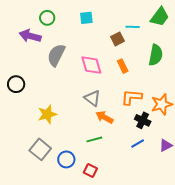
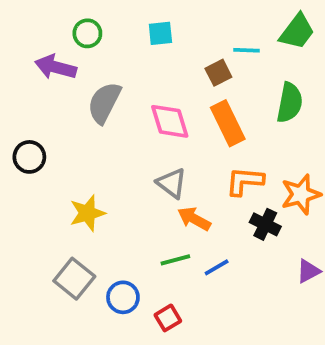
orange rectangle: (123, 66) -> (228, 123), size x1.6
blue line: (138, 143) -> (217, 267), moved
red square: (90, 171) -> (168, 318), turned 32

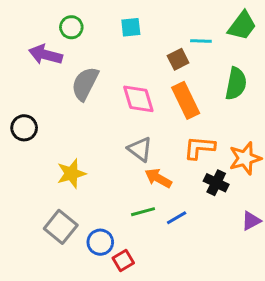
red square: (168, 318) -> (123, 260), moved

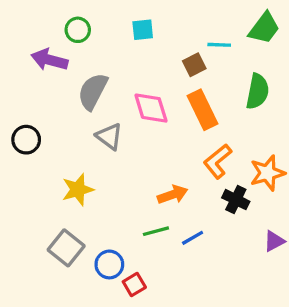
orange L-shape: (199, 148) -> (218, 161), turned -44
gray triangle: (140, 149) -> (109, 136), moved
orange arrow: (158, 178) -> (173, 195), turned 132

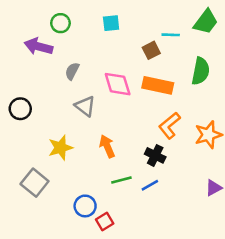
gray semicircle: (93, 91) -> (72, 71), size x0.6
orange rectangle: (203, 110) -> (158, 85), turned -52
orange arrow: (173, 195) -> (107, 146), moved, turned -95
black cross: (236, 200) -> (155, 155), moved
gray square: (66, 248) -> (35, 183), moved

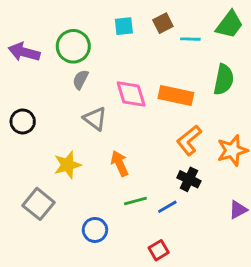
green circle: (60, 23) -> (73, 46), moved, size x1.5
purple arrow: (38, 46) -> (24, 52), moved
brown square: (151, 50) -> (163, 23), moved
black cross: (155, 155) -> (189, 179), moved
red square: (105, 222) -> (159, 250), moved

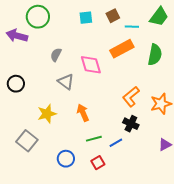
green circle: (73, 46) -> (38, 17), moved
orange rectangle: (176, 95) -> (122, 49), moved, turned -40
red square: (159, 250) -> (98, 163), moved

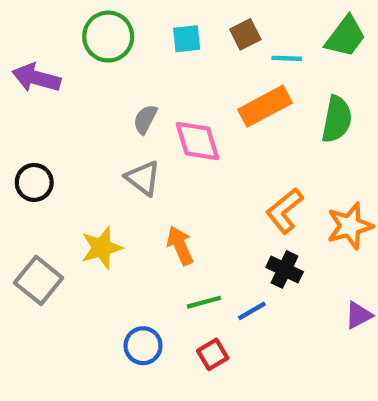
green circle: (38, 17) -> (108, 37), moved
gray semicircle: (56, 55) -> (145, 119), moved
gray square: (27, 141) -> (39, 280), moved

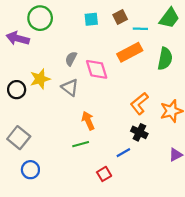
green circle: (108, 37) -> (40, 18), moved
yellow star: (102, 248) -> (40, 79), moved
green line: (204, 302) -> (81, 144), moved
blue circle: (143, 346) -> (30, 170), moved

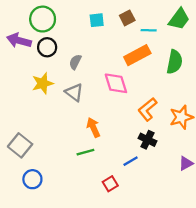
pink diamond: (97, 69) -> (116, 83), moved
black circle: (17, 90) -> (47, 47), moved

